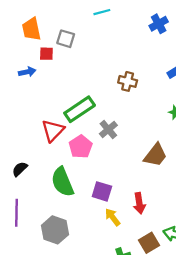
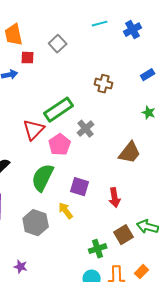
cyan line: (102, 12) -> (100, 24), moved
gray square: (66, 39) -> (58, 44), moved, turned 30
green semicircle: (62, 182) -> (43, 178), turned 48
yellow arrow: (113, 217) -> (66, 211), moved

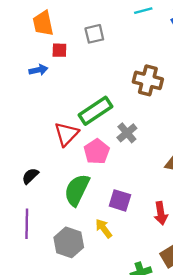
gray square: (58, 44) -> (94, 34), turned 30
brown cross: (104, 84) -> (148, 80), size x1.4

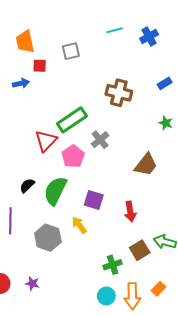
black semicircle: (30, 176) -> (27, 186), moved

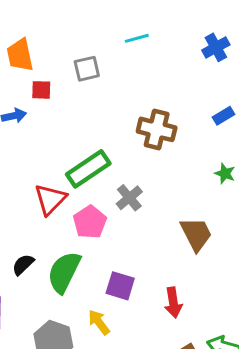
cyan line: (115, 30) -> (137, 38), moved
blue cross: (149, 36) -> (216, 47), moved
brown trapezoid: (146, 165) -> (196, 234), turned -65

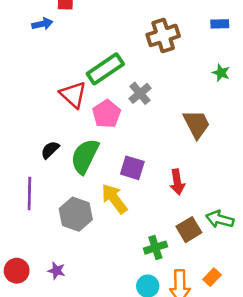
blue rectangle: (223, 116) -> (220, 24), turned 30
brown cross: (157, 129) -> (163, 35), turned -32
red triangle: (50, 199) -> (73, 95), turned -32
yellow arrow: (99, 322) -> (114, 199), size x1.4

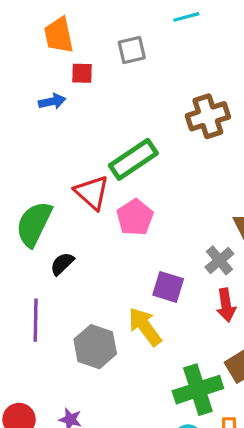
gray cross: (140, 93) -> (219, 260), moved
green semicircle: (85, 156) -> (34, 224), moved
green cross: (155, 248) -> (198, 390), size x1.6

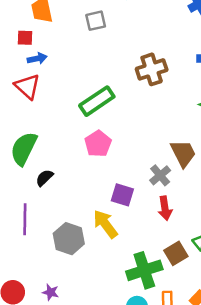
red square: (82, 73) -> (25, 38), moved
red triangle: (92, 192) -> (27, 86), moved

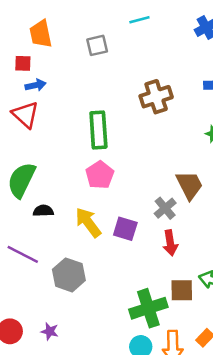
green rectangle: (97, 101) -> (98, 130), turned -60
black semicircle: (44, 178) -> (43, 211), turned 42
purple line: (25, 219) -> (23, 254), turned -64
yellow arrow: (105, 224) -> (88, 222), moved
brown square: (176, 253) -> (182, 290), turned 30

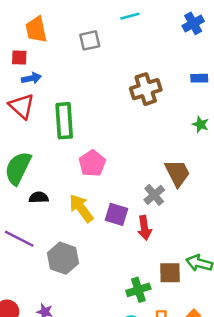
green rectangle: (98, 130) -> (64, 121), moved
red arrow: (170, 243) -> (144, 228), moved
green cross: (148, 308) -> (138, 290), size x0.7

